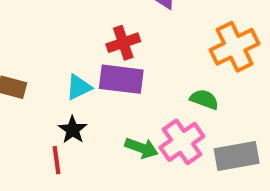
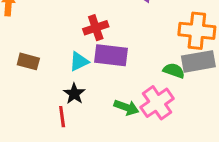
red cross: (123, 43) -> (96, 28), moved
orange cross: (235, 47) -> (197, 31), turned 32
gray rectangle: (237, 156) -> (198, 61), moved

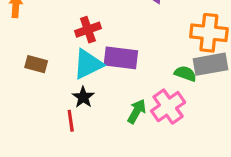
red cross: (96, 28) -> (88, 30), moved
cyan triangle: (79, 61) -> (88, 64), size x1.5
green arrow: (126, 107) -> (137, 111), turned -80

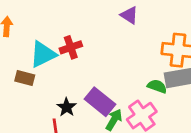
purple rectangle: (121, 58) -> (100, 102), moved, turned 32
cyan triangle: (88, 64) -> (43, 54), moved

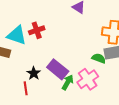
cyan triangle: (43, 54) -> (17, 35), turned 45

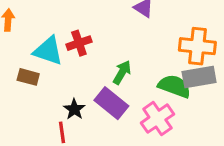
green semicircle: (99, 58) -> (174, 86), size x1.5
green arrow: (68, 82) -> (122, 72), moved

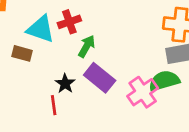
green arrow: (122, 72) -> (87, 46), moved
green semicircle: (174, 86) -> (164, 81), moved, turned -36

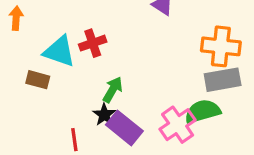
green arrow: (87, 46) -> (113, 90), moved
purple rectangle: (100, 78) -> (124, 128), moved
black star: (65, 84) -> (104, 115), moved

